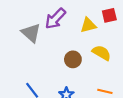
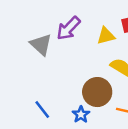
brown circle: (73, 59) -> (97, 92), moved, size x1.5

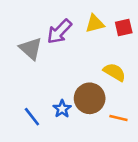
yellow triangle: (106, 36) -> (95, 24), moved
blue star: (81, 114) -> (62, 109), moved

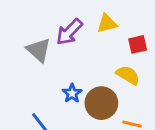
red square: (124, 28) -> (138, 44), moved
blue star: (62, 109) -> (72, 93), moved

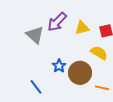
yellow triangle: (107, 24) -> (82, 28), moved

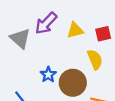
yellow semicircle: (99, 53) -> (95, 59), turned 36

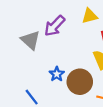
yellow triangle: (75, 30) -> (90, 16), moved

